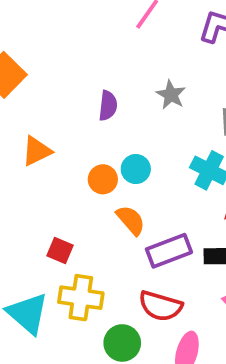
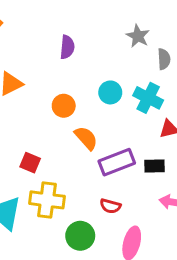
gray star: (171, 95) -> (138, 36), moved
cyan circle: (136, 169) -> (110, 92), moved
red semicircle: (160, 306) -> (110, 206), size x0.6

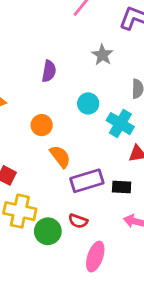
gray star: (138, 36) -> (102, 55), moved
cyan circle: (110, 92) -> (88, 103), moved
green circle: (80, 236) -> (48, 231), moved

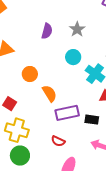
gray star: (102, 55) -> (77, 29), moved
orange circle: (42, 125) -> (30, 74), moved
green circle: (48, 231) -> (20, 156), moved

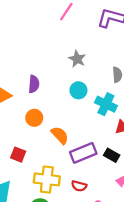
purple semicircle: (47, 31) -> (34, 84), moved
black rectangle: (92, 120) -> (112, 155), turned 32
yellow cross: (17, 130) -> (47, 179), moved

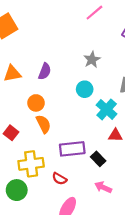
orange semicircle: (60, 135) -> (43, 124), moved
yellow cross: (47, 179) -> (31, 164), turned -30

